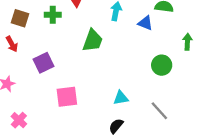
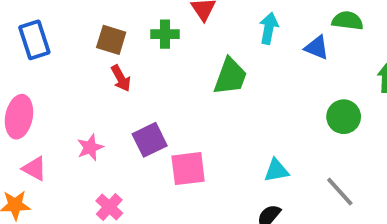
red arrow: (12, 44) -> (121, 78), moved
purple square: (43, 63) -> (150, 140), moved

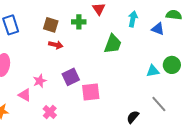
red arrow: (121, 78) -> (56, 45), turned -48
pink triangle: (34, 169) -> (25, 95), moved
cyan triangle: (276, 170) -> (153, 71), moved
gray line: (340, 192) -> (159, 104), moved

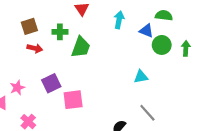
green cross: (79, 22) -> (60, 32), moved
brown square: (51, 25) -> (29, 26), turned -35
green trapezoid: (113, 44) -> (81, 47), moved
green circle: (172, 65) -> (162, 45), moved

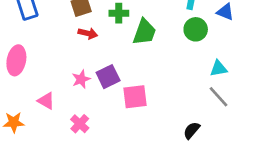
green circle: (162, 45) -> (196, 29), moved
pink star: (17, 88) -> (81, 79), moved
gray line: (147, 113) -> (219, 97), moved

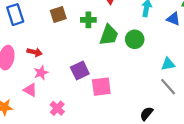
green circle: (196, 29) -> (135, 39), moved
red arrow: (88, 33) -> (35, 52), moved
pink star: (81, 79) -> (41, 73), moved

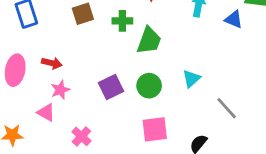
green circle: (135, 39) -> (149, 86), moved
cyan triangle: (168, 64) -> (191, 79), moved, turned -32
pink square: (101, 87) -> (155, 129), moved

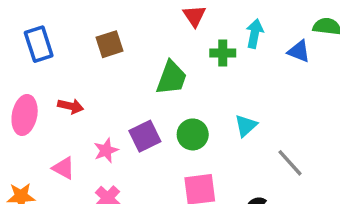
green cross: (122, 21) -> (223, 53), moved
green trapezoid: (149, 41) -> (171, 78), moved
pink star: (60, 90) -> (106, 150), moved

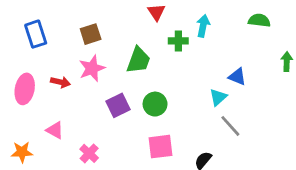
blue triangle: (299, 51) -> (237, 77), moved
cyan triangle: (246, 126) -> (218, 97), moved
pink star: (106, 150) -> (92, 68), moved, size x1.4

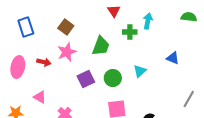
brown square: (91, 34) -> (66, 27), turned -35
cyan triangle: (218, 97) -> (140, 71), moved
gray line: (230, 126) -> (189, 99), moved, turned 72

